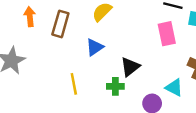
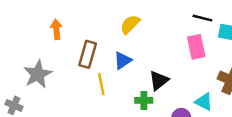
brown rectangle: (60, 24) -> (88, 54), moved
yellow line: (74, 84) -> (101, 84), moved

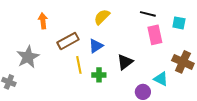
black line: (202, 18) -> (148, 14), moved
brown rectangle: (88, 54) -> (68, 41), turned 45
green cross: (144, 100) -> (99, 75), moved

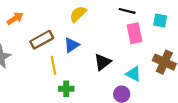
orange arrow: (43, 21) -> (15, 18), turned 63
green cross: (99, 75) -> (66, 89), moved
cyan triangle: (161, 79) -> (133, 74), moved

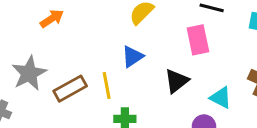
pink rectangle: (135, 33) -> (198, 40), moved
brown rectangle: (42, 40) -> (70, 89), moved

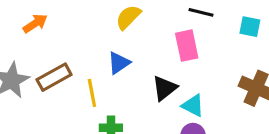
brown rectangle: (70, 89) -> (54, 77), moved
cyan triangle: (221, 98) -> (193, 106), moved

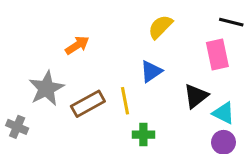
orange arrow: (35, 23) -> (77, 45), moved
brown rectangle: (54, 77) -> (88, 104), moved

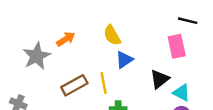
yellow semicircle: (160, 27) -> (112, 35), moved, turned -75
gray star: (46, 88) -> (37, 56), moved

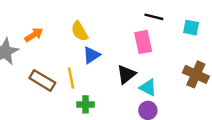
brown rectangle: (74, 85) -> (42, 80), turned 60

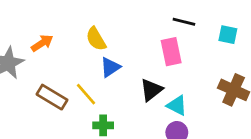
yellow line: (71, 78) -> (86, 94), turned -30

